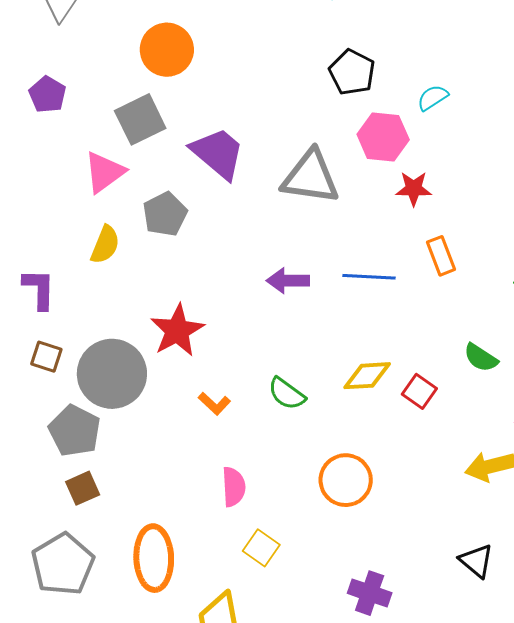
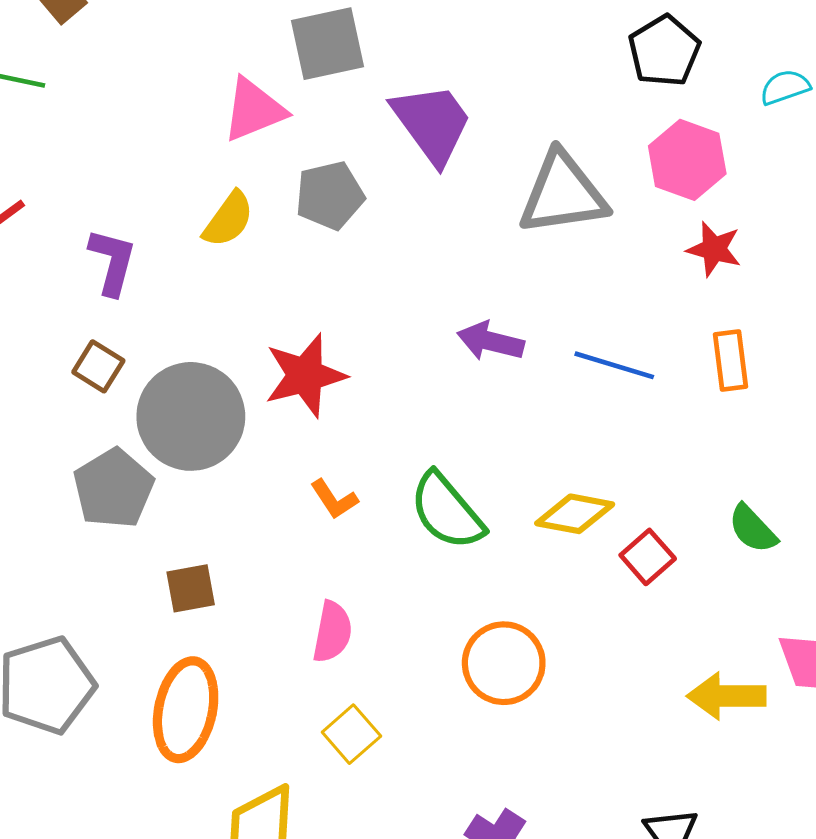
cyan semicircle: (433, 98) -> (785, 87), moved
gray triangle: (310, 177) -> (563, 194), turned -30
green semicircle: (287, 394) -> (447, 511), size x1.4
brown square: (83, 488) -> (191, 588), moved

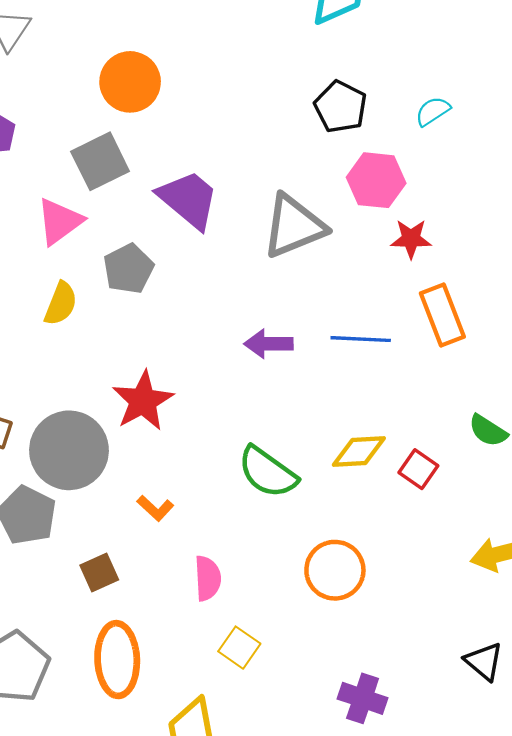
orange rectangle: (730, 360) -> (442, 315), size x1.4
orange L-shape: (334, 499) -> (155, 508), moved

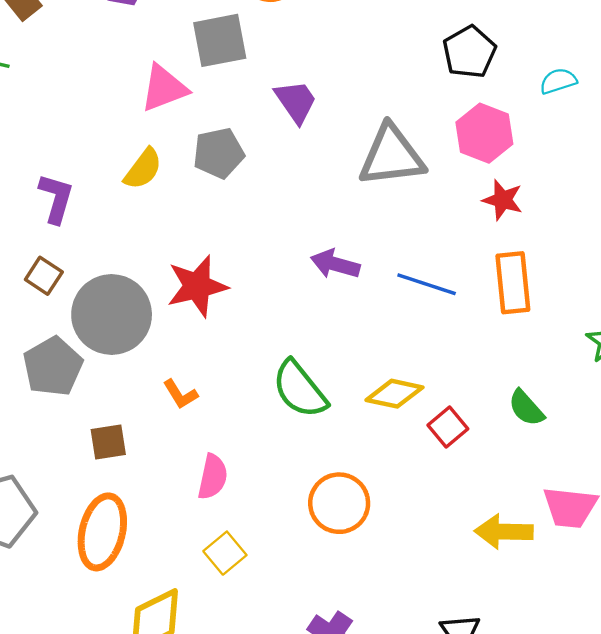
purple trapezoid: (188, 199) -> (296, 101), size x0.7

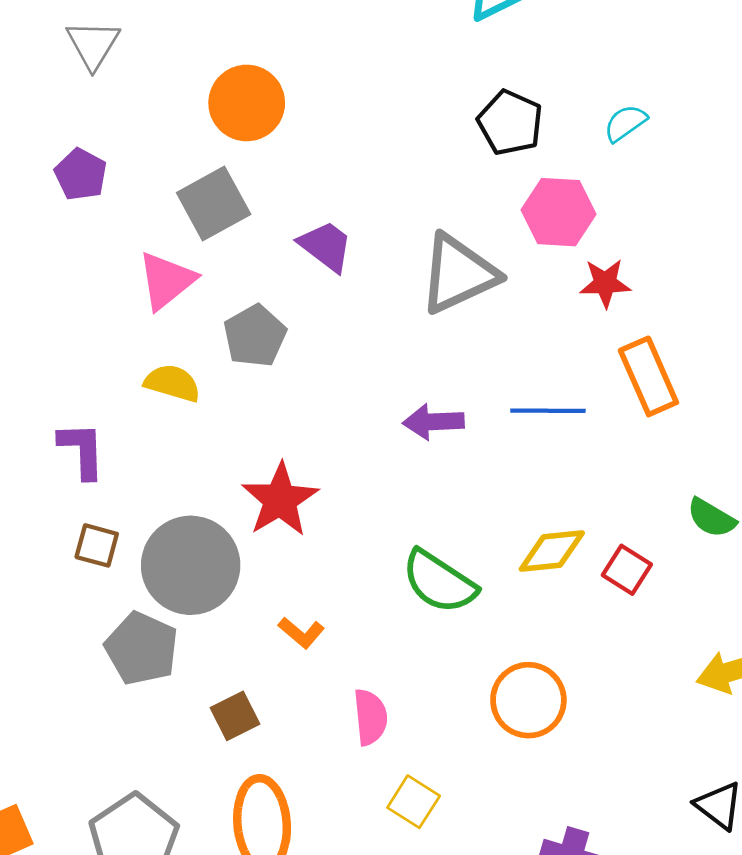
yellow semicircle: (143, 169) -> (172, 383), turned -93

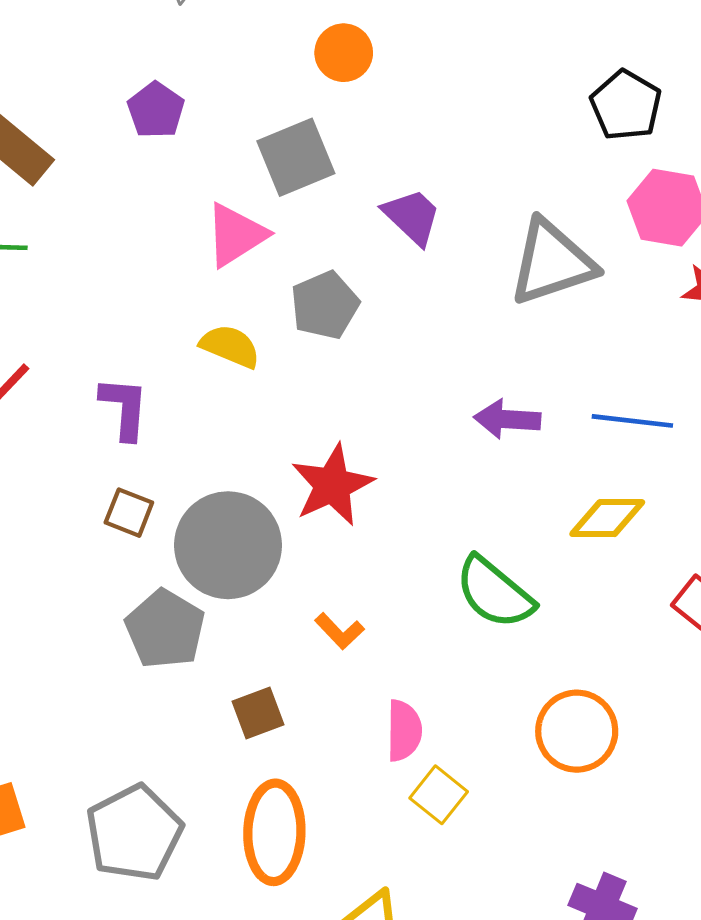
orange circle: (247, 103) -> (344, 53), size x0.7
yellow diamond: (552, 551) -> (607, 518), moved
yellow square: (414, 802) -> (439, 795), moved

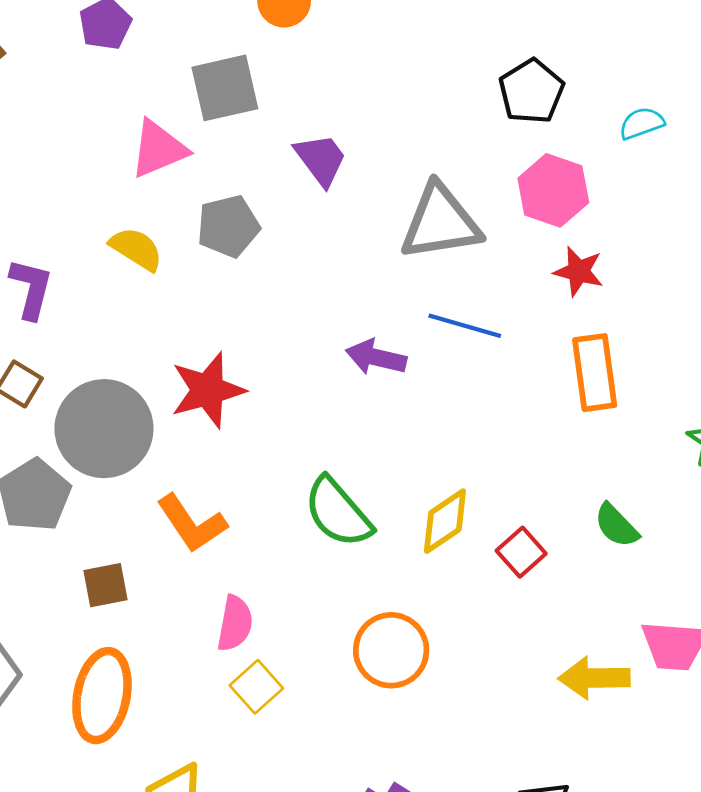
blue line: (632, 421) -> (465, 326), moved
yellow diamond: (607, 518) -> (445, 521), moved, turned -44
orange L-shape: (339, 631) -> (192, 523), size x1.6

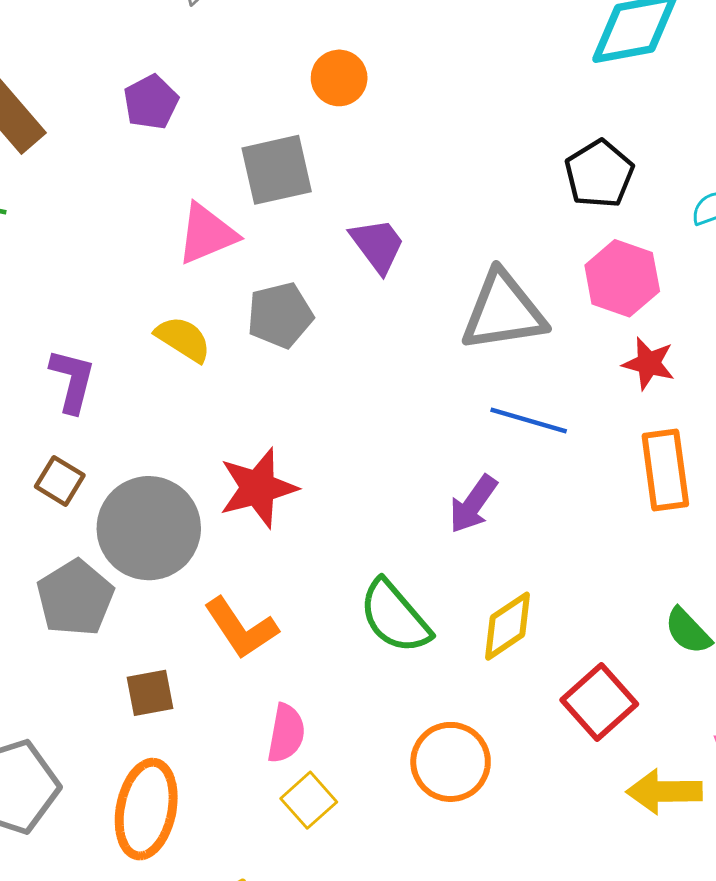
purple arrow: (376, 357) -> (473, 504), moved, turned -68
red square: (521, 552) -> (599, 702), moved, size x1.4

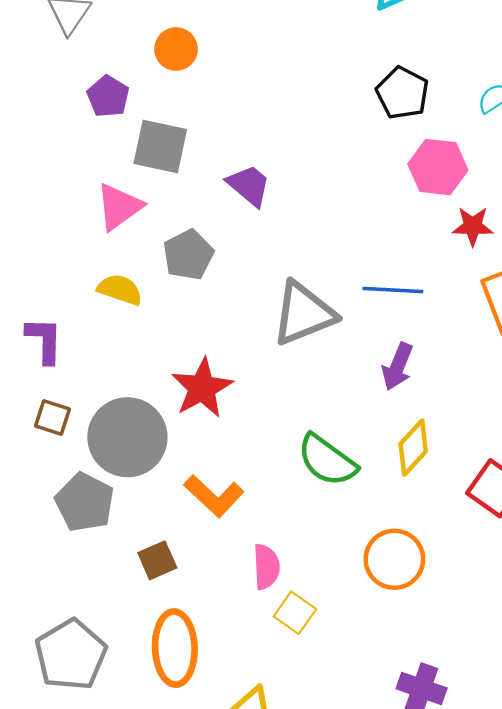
orange circle: (339, 78) -> (176, 49), moved
purple pentagon: (151, 102) -> (108, 96), moved
gray square: (277, 170) -> (160, 147), turned 38
gray triangle: (503, 311) -> (304, 313), moved
purple arrow: (473, 504) -> (398, 367), moved

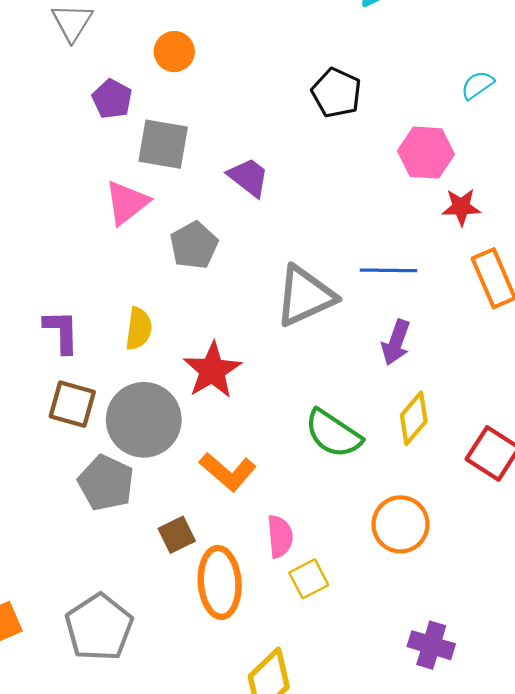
black pentagon: (402, 93) -> (336, 93), moved
yellow semicircle: (120, 290) -> (139, 329), moved, turned 81
brown square: (52, 418) -> (72, 404), size x1.4
yellow square: (295, 613) -> (309, 579), turned 30
orange ellipse: (175, 648) -> (220, 582), moved

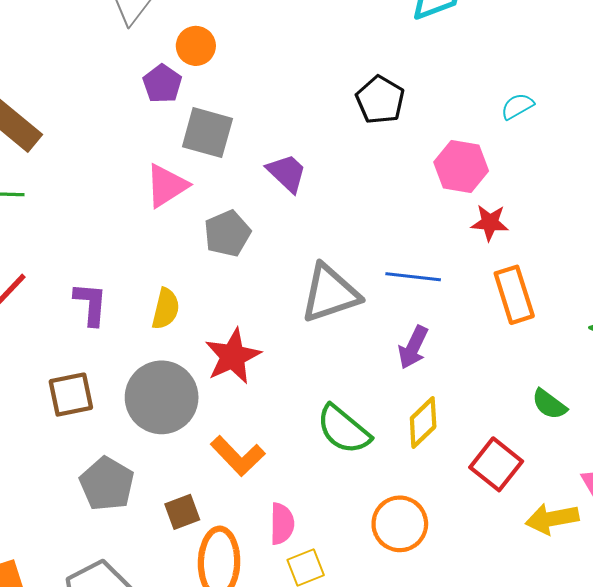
orange circle: (174, 52) -> (196, 46), moved
brown square: (72, 404) -> (71, 395), moved, turned -33
gray pentagon: (106, 483) -> (107, 484), moved

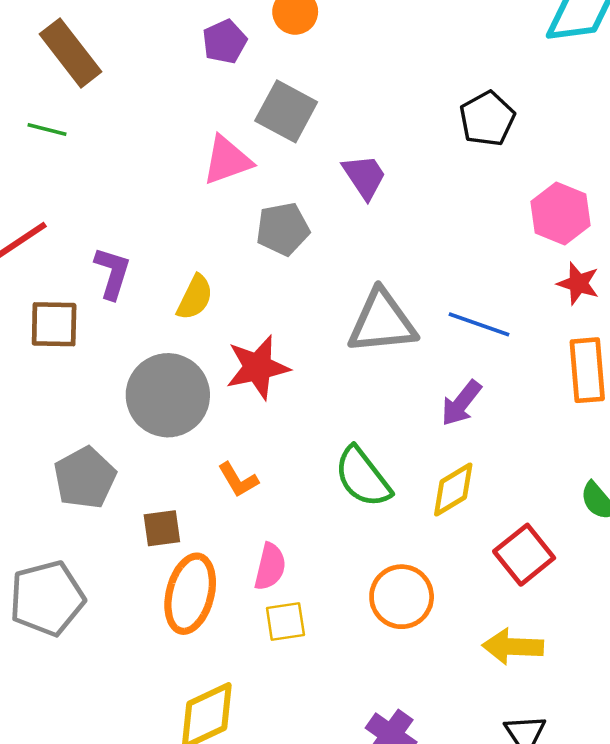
purple pentagon: (162, 84) -> (225, 42), moved
brown square: (71, 395) -> (54, 324), moved
orange L-shape: (238, 456) -> (238, 480), size x0.7
yellow arrow: (552, 519) -> (513, 647), moved

